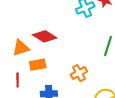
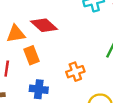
orange rectangle: (38, 65) -> (32, 55), turned 70

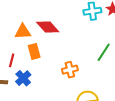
blue cross: (39, 89) -> (23, 78), moved, turned 35

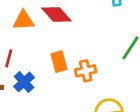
orange rectangle: (34, 51) -> (59, 62), moved

